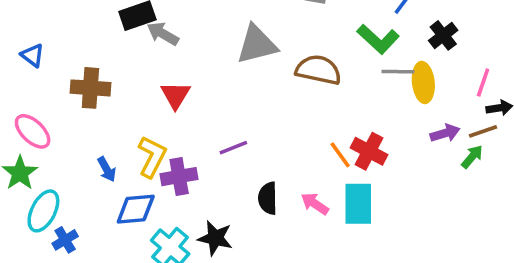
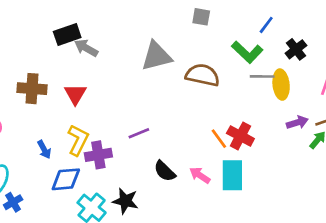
red triangle: (175, 95) -> (75, 94), moved
black semicircle: (268, 198) -> (165, 171), turned -45

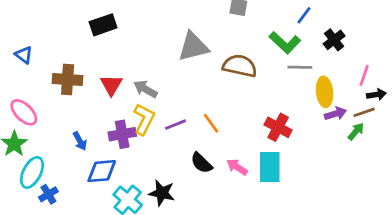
gray arrow: (86, 48) -> (145, 89), moved
yellow ellipse: (281, 85) -> (324, 92), moved
orange line: (219, 139) -> (211, 123), moved
yellow L-shape: (78, 140) -> (144, 119), moved
purple cross: (98, 155) -> (122, 134), moved

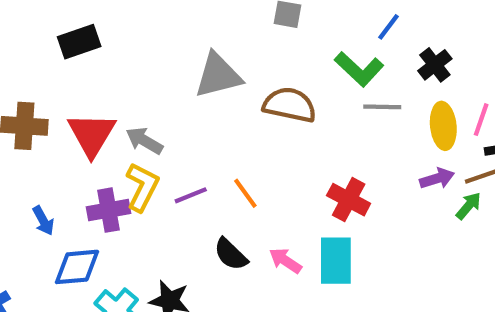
red triangle: (111, 85) -> (92, 134), size x1.4
yellow ellipse: (324, 92) -> (443, 126), moved

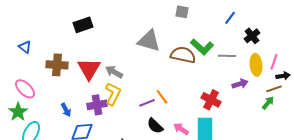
green L-shape: (359, 69) -> (202, 47), moved
gray triangle: (218, 75) -> (149, 41), turned 30
purple arrow: (437, 179) -> (240, 84), moved
purple line: (191, 195) -> (147, 103), moved

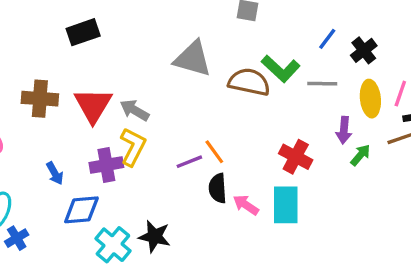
blue line: (230, 18) -> (327, 39), moved
purple arrow: (240, 84) -> (344, 130), turned 112
green arrow: (268, 103) -> (360, 155), moved
black semicircle: (155, 126) -> (218, 188), moved, turned 42

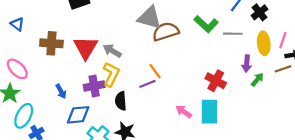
brown semicircle: (249, 82) -> (166, 32), moved, turned -30
orange line: (214, 152) -> (155, 71), moved
black semicircle: (218, 188) -> (121, 101), moved

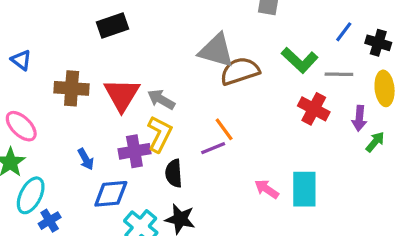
black cross: (259, 12) -> (378, 43), turned -35
red cross: (216, 81) -> (314, 109), moved

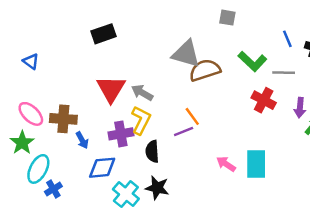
blue line: (344, 32) -> (287, 39), turned -60
brown cross: (72, 88) -> (63, 119), moved

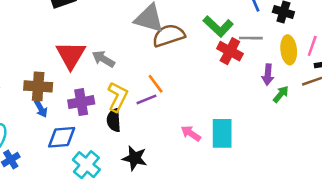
red cross: (264, 100) -> (230, 51), moved
brown cross: (63, 119) -> (38, 86), moved
yellow L-shape: (141, 120) -> (118, 97), moved
black star: (157, 188) -> (135, 158), moved

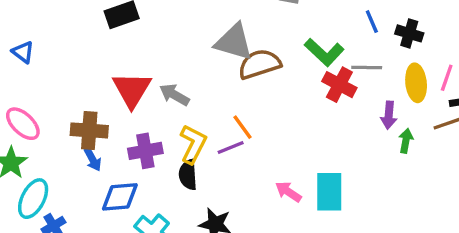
green arrow: (281, 94) -> (406, 141), turned -30

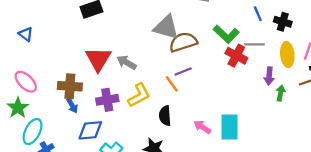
yellow L-shape: (193, 144) -> (139, 95), turned 35
purple line: (231, 148) -> (183, 72), moved
black semicircle: (188, 175) -> (165, 116), moved

